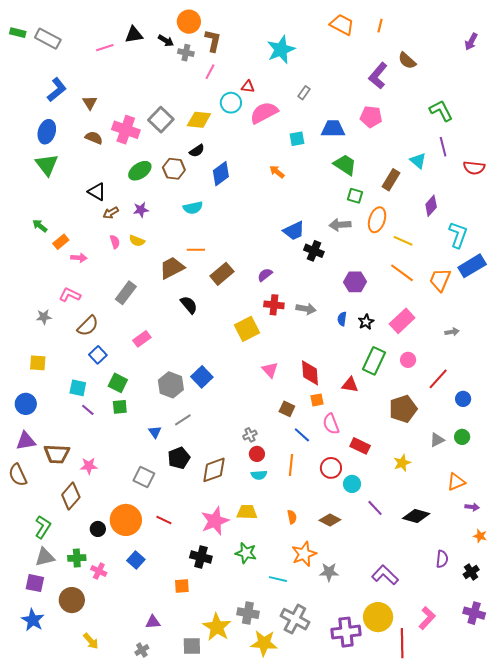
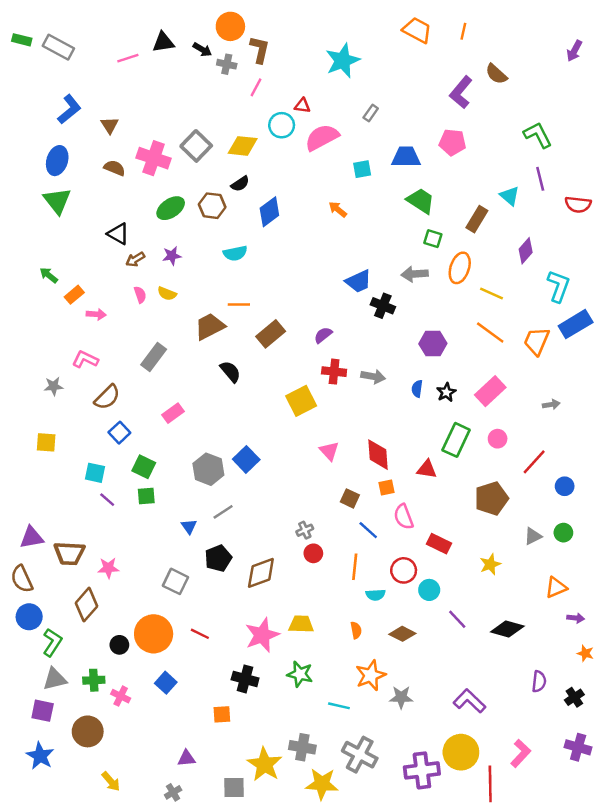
blue circle: (26, 404) -> (29, 617), moved
cyan semicircle: (259, 475) -> (376, 595), moved

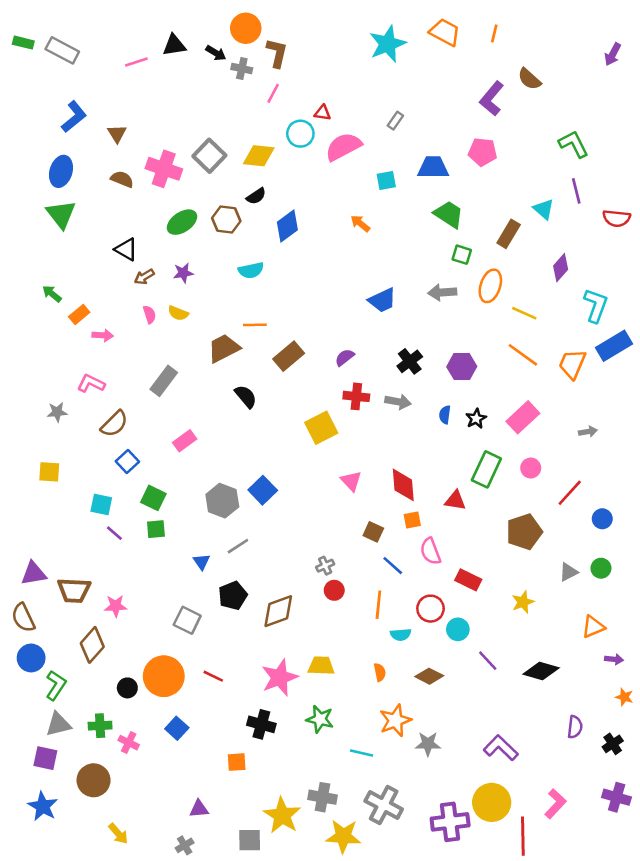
cyan star: (343, 61) -> (388, 44), moved
black cross: (383, 306) -> (410, 361), moved, turned 30

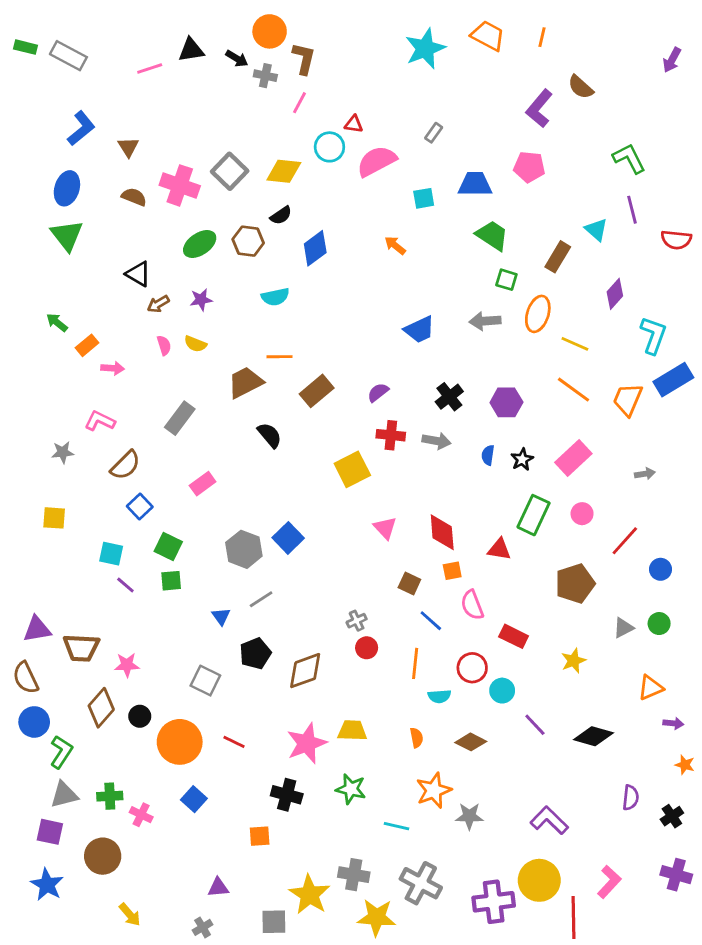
black circle: (127, 688) -> (140, 716), moved

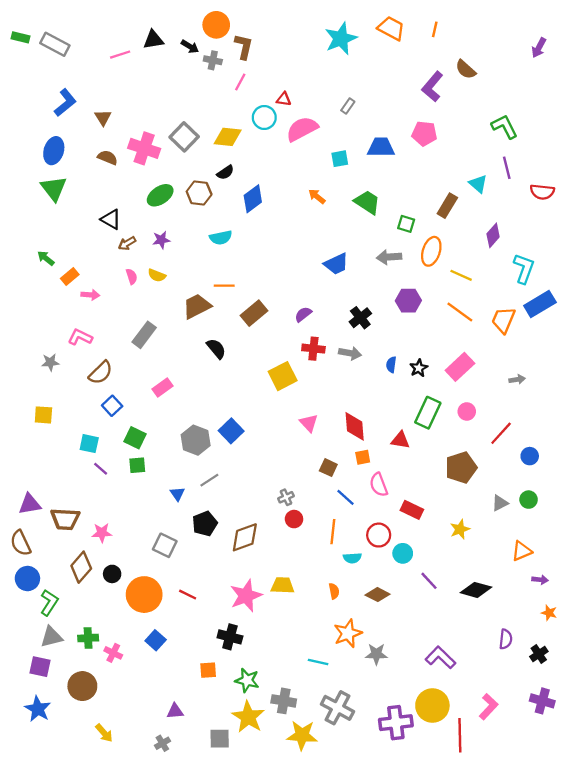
green trapezoid: (492, 235) -> (367, 202), moved
purple hexagon: (506, 402) -> (408, 301), moved
green star: (351, 789) -> (247, 680), moved

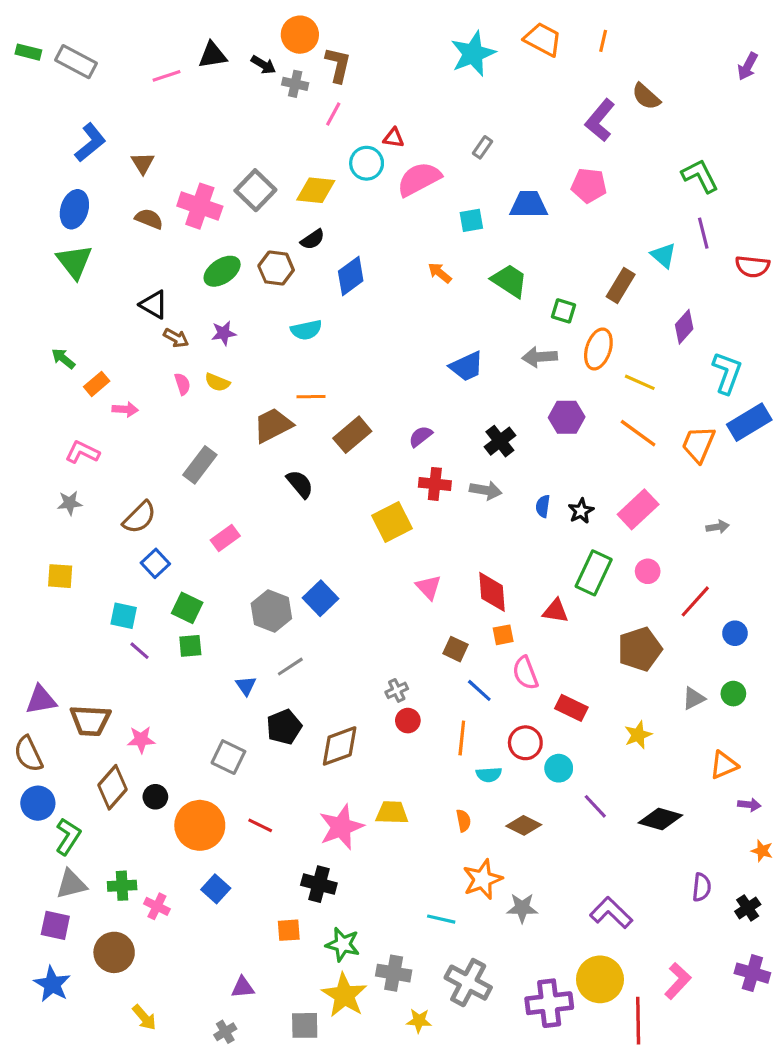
brown arrow: (127, 243) -> (176, 338), turned -120
pink L-shape: (80, 337) -> (82, 452), moved
yellow star: (302, 735) -> (419, 1021), size x0.6

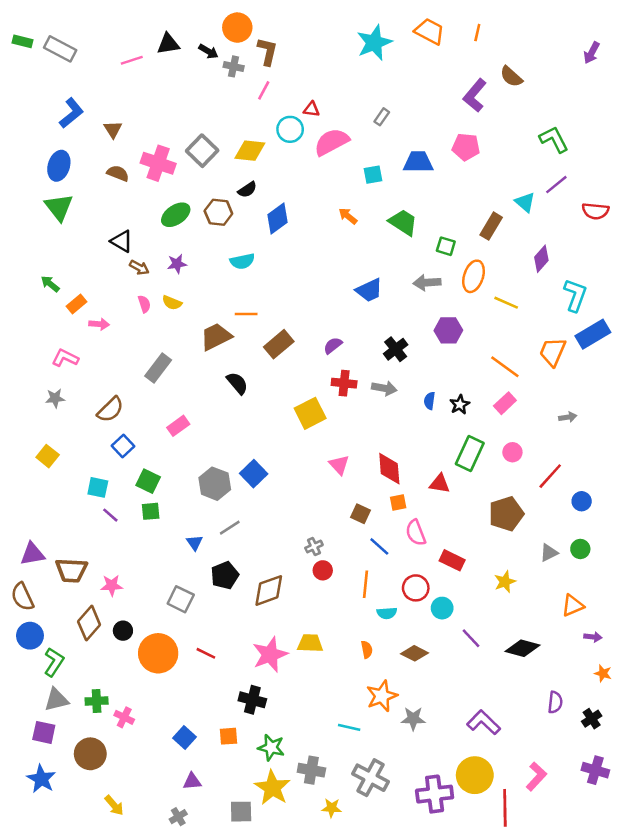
purple line: (703, 233) -> (556, 185), turned 65
orange line: (638, 433) -> (505, 367), moved
pink rectangle: (638, 509) -> (505, 403), size x0.7
yellow square: (60, 576) -> (48, 456), turned 35
blue square: (216, 889) -> (185, 737), moved

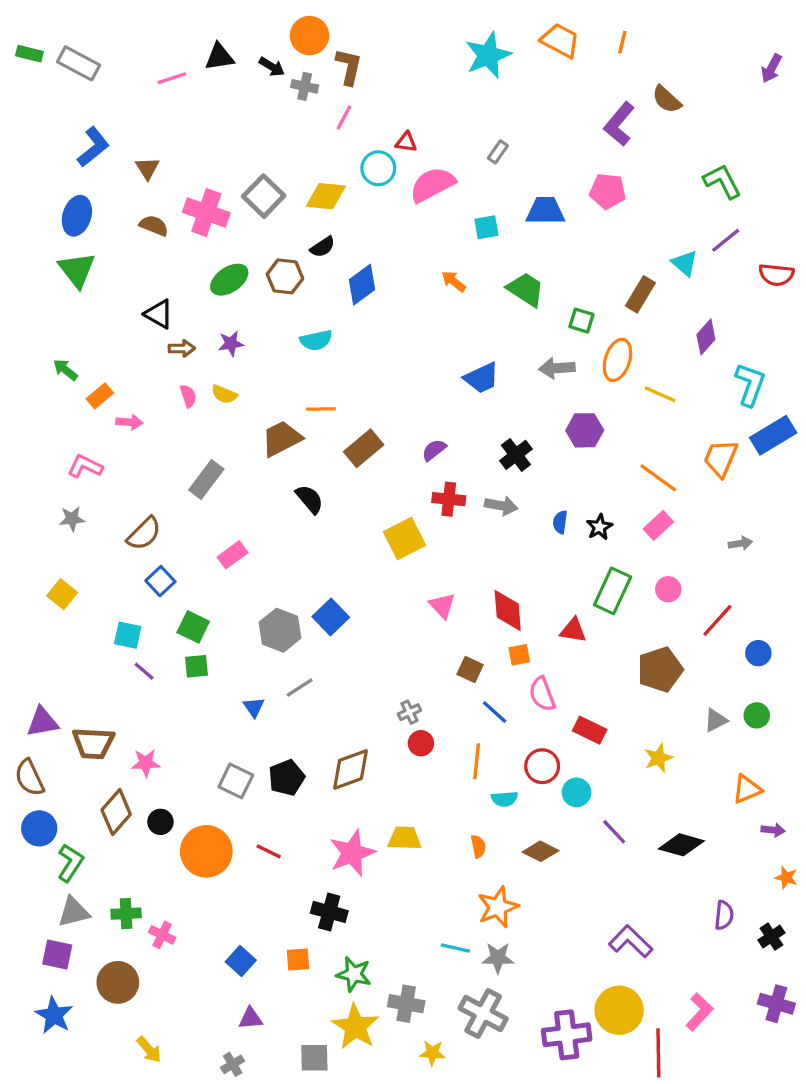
brown arrow: (139, 268) -> (182, 348), turned -30
black pentagon: (225, 575) -> (287, 778), moved
gray star: (413, 719) -> (498, 958), moved

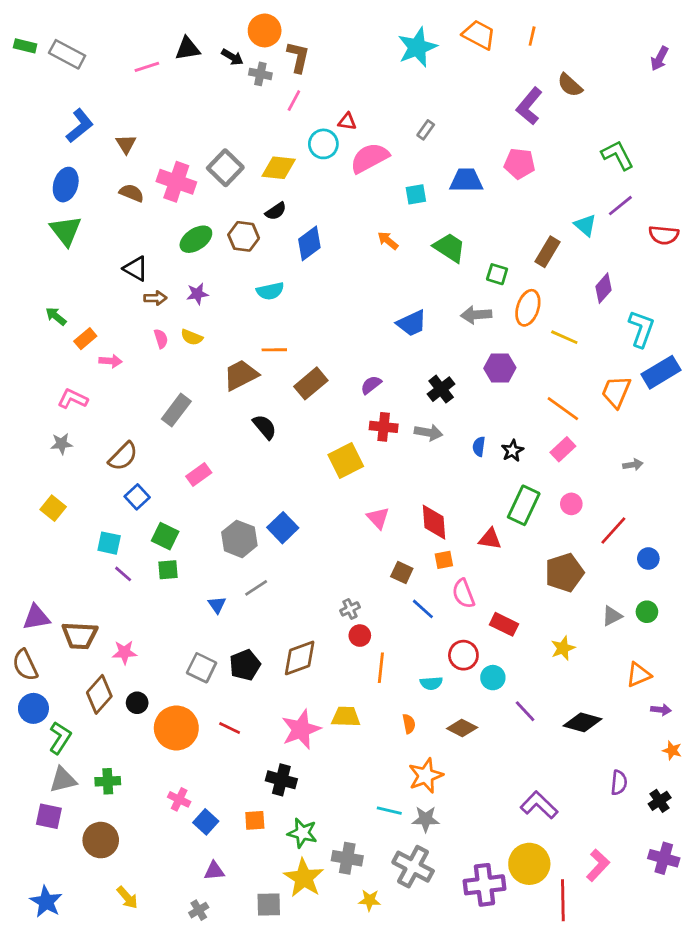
orange line: (477, 761) -> (381, 668), moved
pink cross: (162, 935) -> (179, 799), moved
blue star: (54, 1015) -> (46, 902), moved

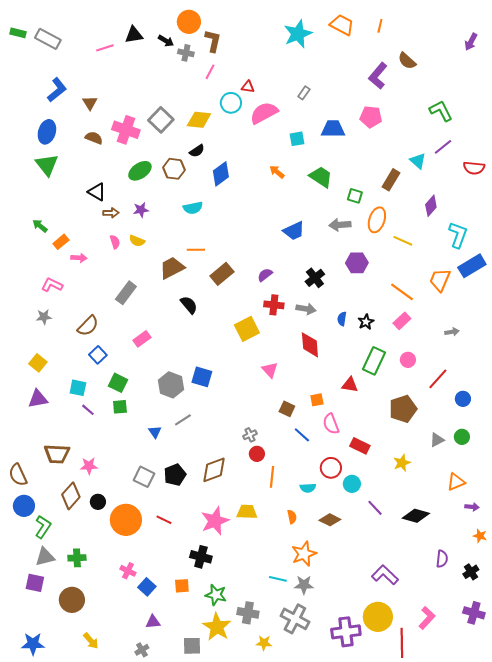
red diamond: (434, 522) -> (310, 345), moved
blue square: (283, 528) -> (202, 377), turned -30
purple triangle: (36, 617) -> (38, 399), moved
blue star: (46, 902) -> (33, 644), turned -30

